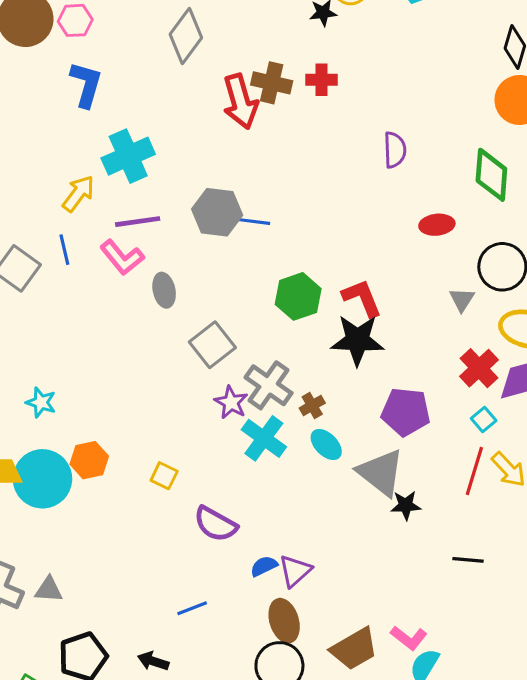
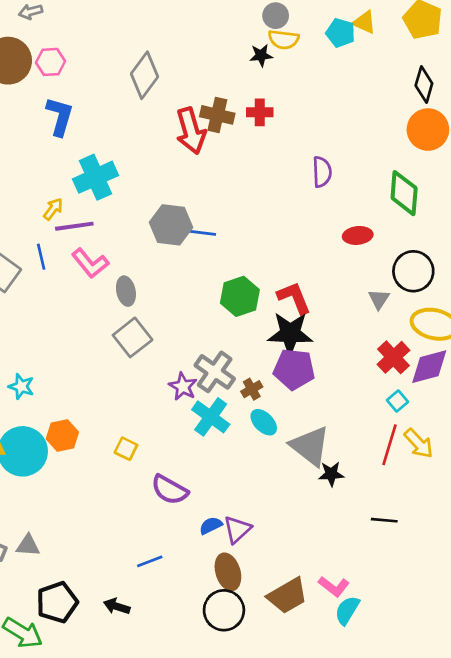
yellow arrow: (78, 194) -> (53, 209), size x0.7
purple line: (138, 222) -> (74, 226), moved
gray square: (212, 345) -> (133, 337), moved
purple pentagon: (406, 412) -> (294, 369), moved

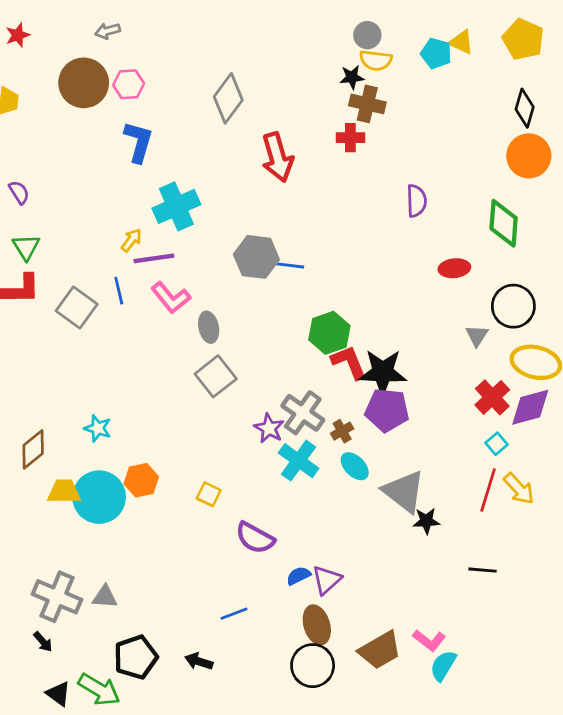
brown cross: (217, 115) -> (367, 104), moved
red L-shape: (294, 298) -> (349, 362), moved

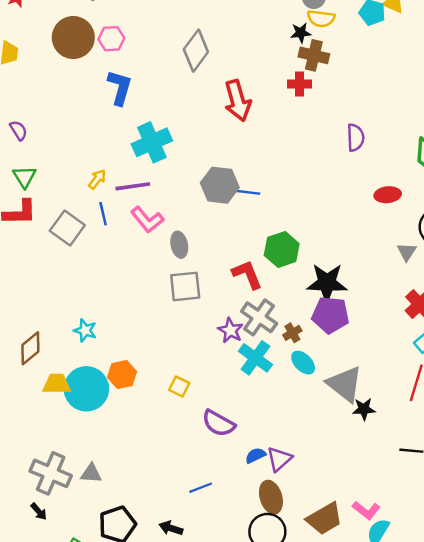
yellow arrow: (131, 240) -> (97, 179), moved
red L-shape: (349, 362) -> (247, 274), moved
gray square: (216, 376) -> (185, 286), turned 32

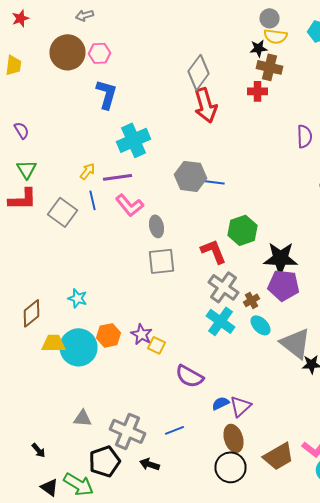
gray diamond: (196, 51) -> (198, 72), moved
purple star: (230, 330) -> (142, 334), moved
gray cross: (51, 473) -> (128, 431), moved

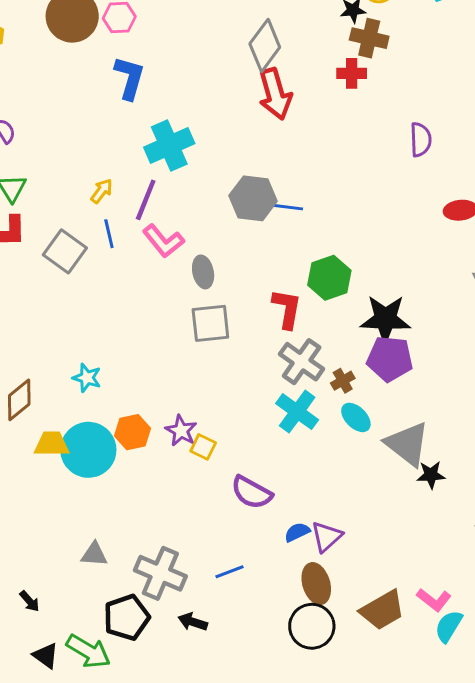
purple line: (118, 177) -> (146, 200), turned -60
red L-shape: (214, 251) -> (287, 309), turned 32

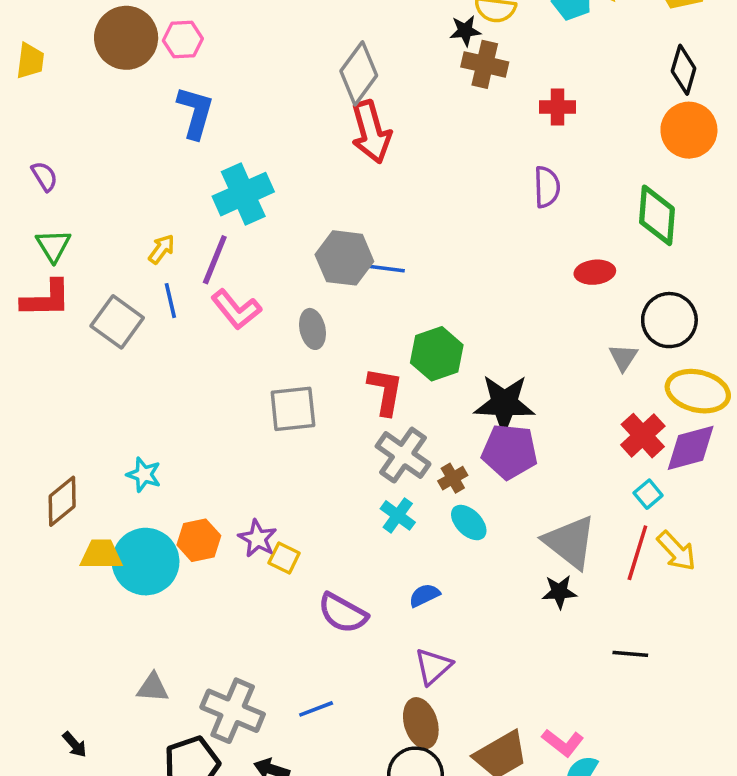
red cross: (352, 73) -> (558, 107), moved
gray ellipse: (203, 272) -> (312, 329), moved
cyan cross: (297, 412) -> (398, 515), size x0.7
gray triangle: (407, 444) -> (570, 542), moved
blue semicircle: (297, 532) -> (424, 595), moved

